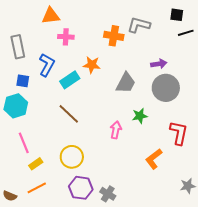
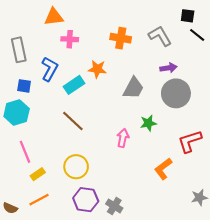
gray L-shape: (139, 25) -> (160, 36), moved, turned 45
black line: (186, 33) -> (197, 35), turned 56
red L-shape: (179, 133) -> (190, 141), turned -120

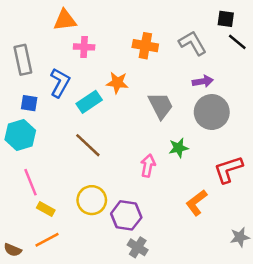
gray trapezoid: (133, 88) -> (161, 106), turned -55
yellow rectangle: (38, 174) -> (46, 209), turned 64
purple hexagon: (86, 200) -> (126, 215), moved

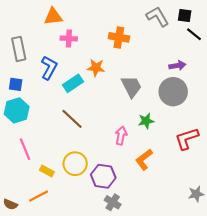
gray L-shape: (193, 43) -> (158, 17), moved
purple arrow: (203, 81) -> (177, 66), moved
blue square: (29, 103) -> (16, 84), moved
orange L-shape: (196, 203) -> (144, 160), moved
yellow rectangle: (46, 209) -> (47, 171), moved

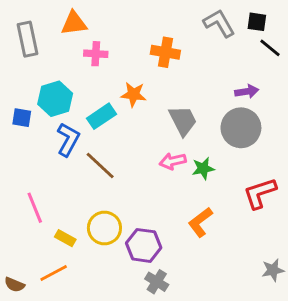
gray rectangle: (19, 49) -> (27, 39), moved
blue L-shape: (49, 68) -> (68, 139), moved
cyan hexagon: (17, 110) -> (55, 99), moved
pink arrow: (121, 136) -> (173, 161), moved, turned -114

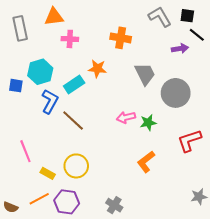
purple arrow: (247, 91) -> (180, 49), moved
gray trapezoid: (183, 121) -> (145, 74), moved
purple hexagon: (144, 245) -> (67, 202), moved

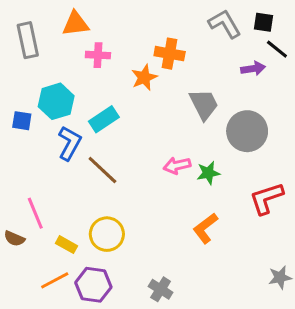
orange star: (97, 69) -> (144, 77), moved, turned -30
brown semicircle: (11, 207) -> (14, 239), moved

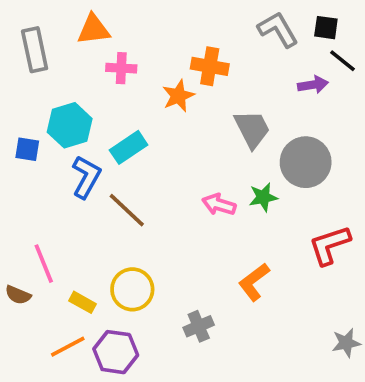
pink arrow: (177, 165) -> (219, 205), turned 30
green star: (208, 173) -> (263, 197), moved
gray cross: (161, 289) -> (199, 326), moved, turned 35

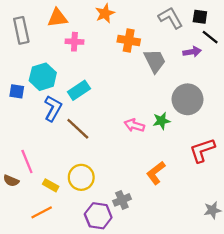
orange star: (178, 96) -> (105, 13), moved
gray trapezoid: (252, 129) -> (155, 61), moved
purple hexagon: (116, 352) -> (98, 216), moved

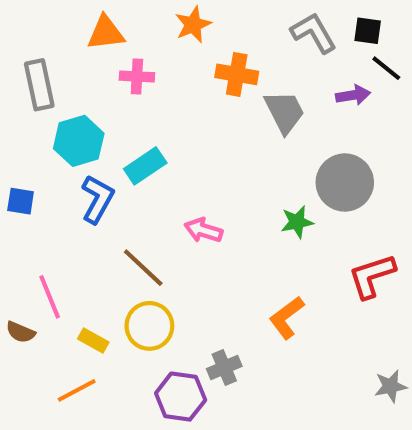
gray rectangle: (21, 30) -> (39, 85), moved
blue square: (17, 91) -> (21, 201), moved
pink arrow: (134, 125) -> (203, 230), moved
brown line: (78, 129) -> (143, 268), moved

